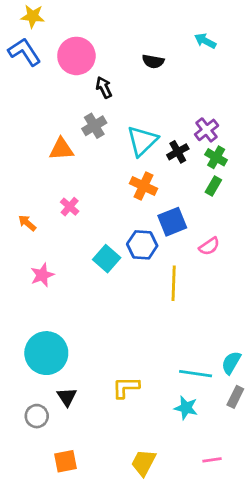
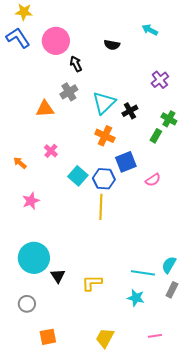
purple cross: (207, 130) -> (160, 80), moved
green cross: (216, 157) -> (169, 119), moved
cyan square: (107, 259) -> (78, 176), moved
yellow line: (174, 283) -> (101, 207), moved
black triangle: (67, 397) -> (58, 276), moved

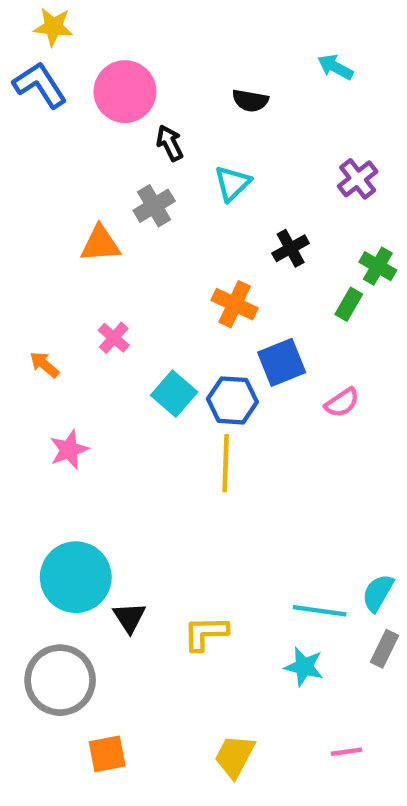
cyan triangle: (104, 103) -> (232, 183), moved, size x0.7
gray circle: (27, 304) -> (60, 680), size x1.8

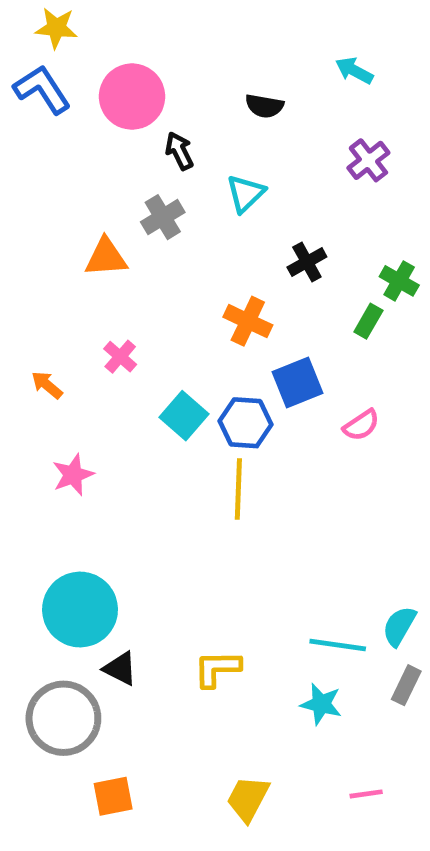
purple cross: (358, 179) -> (368, 160), moved
black triangle: (129, 617) -> (120, 669), moved, turned -30

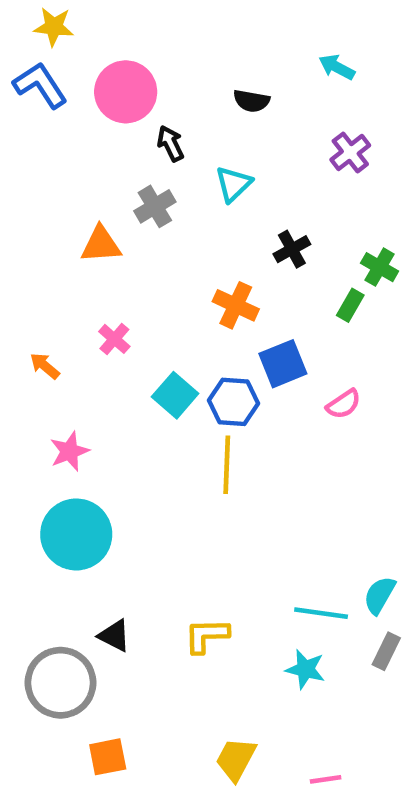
cyan circle: (80, 610) -> (76, 534), moved
pink line: (366, 794) -> (326, 779), moved

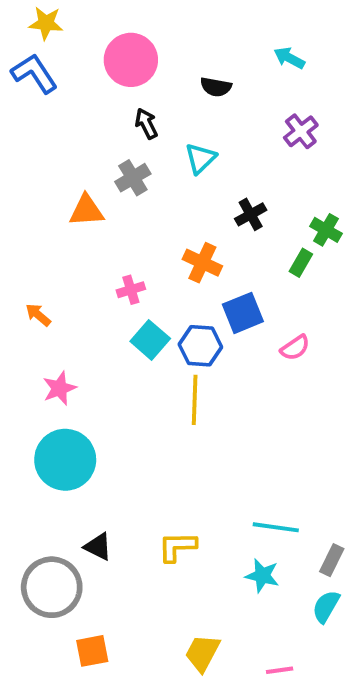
pink circle: (126, 92) -> (131, 60), moved
pink cross: (114, 339) -> (131, 290), moved, turned 32
cyan semicircle: (380, 595) -> (326, 607), moved

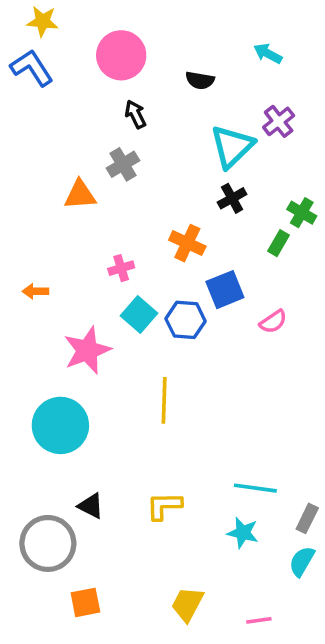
cyan triangle: (200, 158) -> (232, 146), moved, size x1.5
orange arrow: (38, 315) -> (35, 291), turned -40
pink star: (59, 388) -> (87, 350), moved, size x1.5
yellow line: (195, 400) -> (164, 400), moved

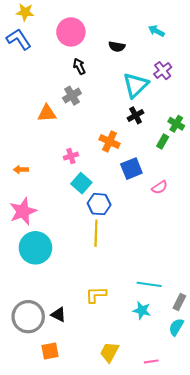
blue hexagon: (186, 320) -> (99, 204), moved
pink star: (87, 350) -> (23, 211), moved
black triangle: (91, 506) -> (58, 315), moved

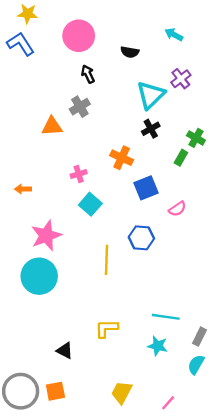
blue hexagon: (99, 204) -> (141, 238), moved
pink star: (23, 211) -> (46, 236), moved
gray circle: (28, 317) -> (21, 391), moved
pink line: (151, 361) -> (168, 403), turned -40

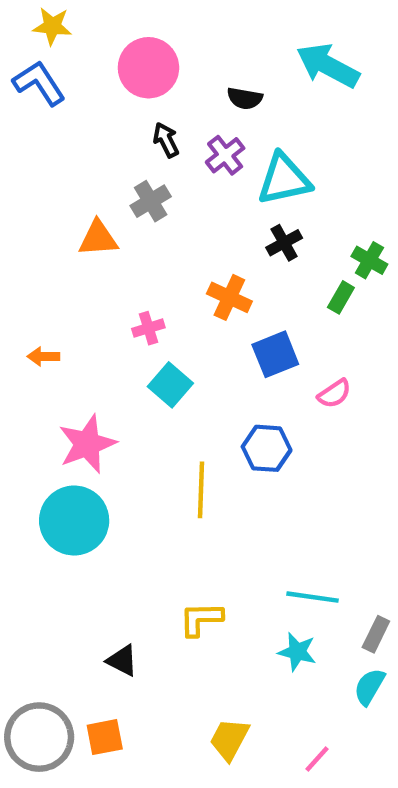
cyan arrow: (174, 35) -> (328, 66), size x1.8
purple cross: (181, 79) -> (225, 155), moved
cyan triangle: (151, 95) -> (284, 179), turned 32

